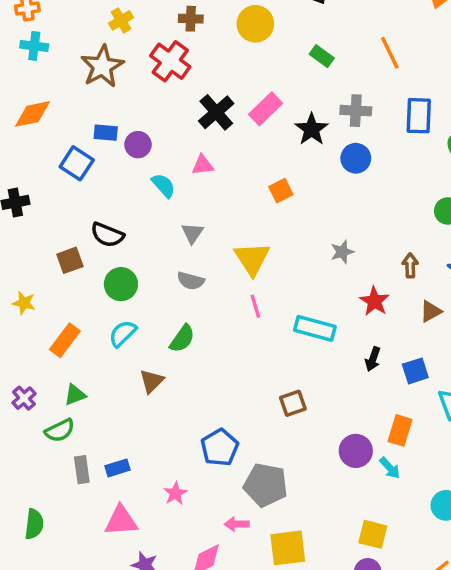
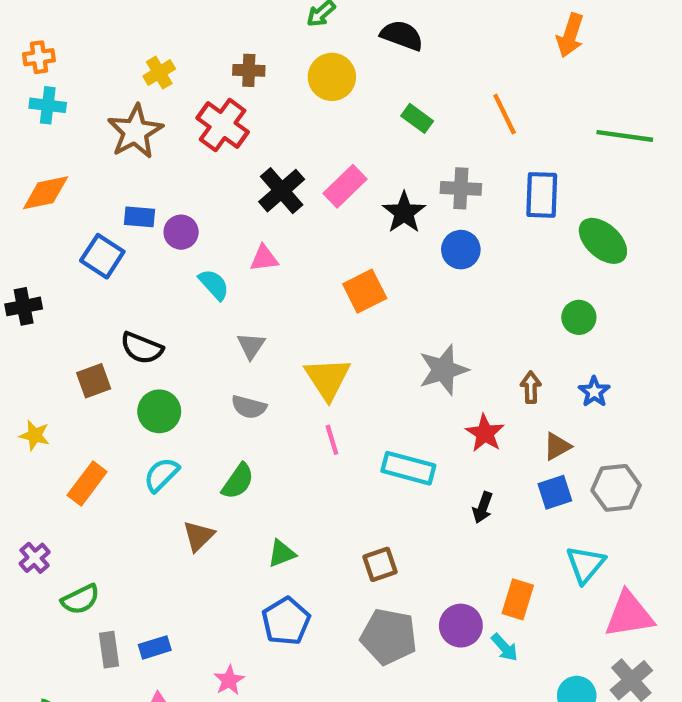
orange square: (281, 191) -> (365, 291), size x1.4
gray star: (342, 252) -> (443, 370), size x1.6
blue square: (415, 371) -> (555, 492), moved
green triangle: (75, 395) -> (282, 553), moved
gray pentagon: (266, 485) -> (389, 637), moved

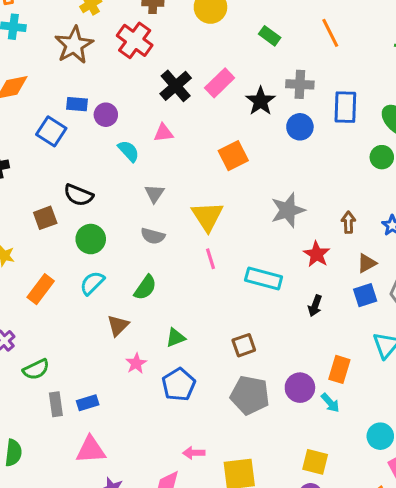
blue rectangle: (542, 195) -> (345, 107), moved
green circle: (579, 317) -> (382, 157), moved
pink star: (229, 680) -> (136, 363), moved

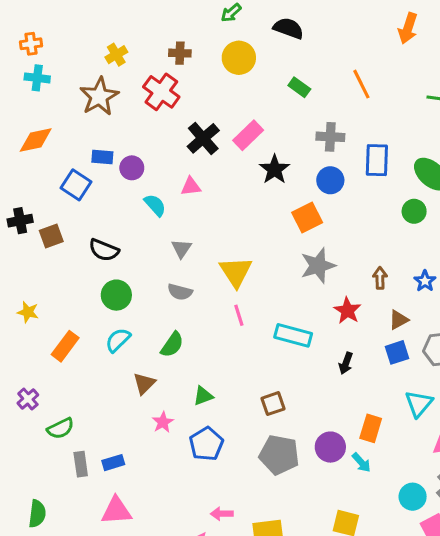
black star: (261, 101) -> (275, 169), moved
orange square: (233, 156) -> (307, 217), moved
brown square: (45, 218) -> (51, 236), moved

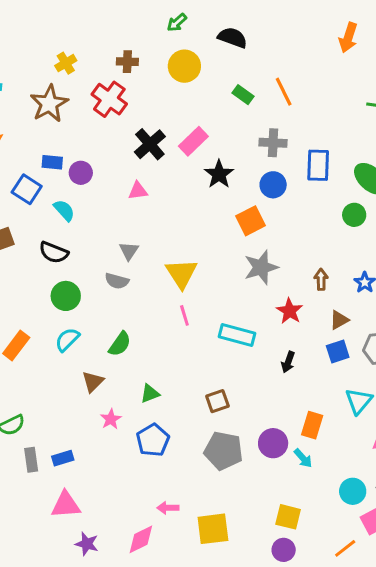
orange line: (361, 84) -> (284, 92), moved
cyan semicircle: (155, 205) -> (64, 210), moved
gray semicircle: (180, 292) -> (117, 281), moved

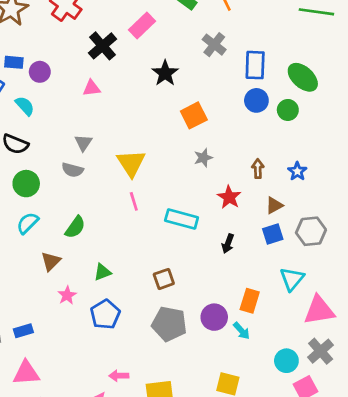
pink rectangle: (193, 141) -> (142, 25), moved
gray cross: (273, 143) -> (214, 45), turned 35
blue circle: (273, 185) -> (256, 100), moved
gray star: (261, 267) -> (203, 158), size x0.6

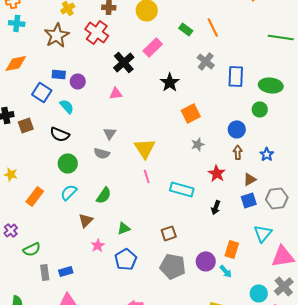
green ellipse: (303, 77) -> (271, 85), turned -35
blue circle: (256, 100) -> (237, 129), moved

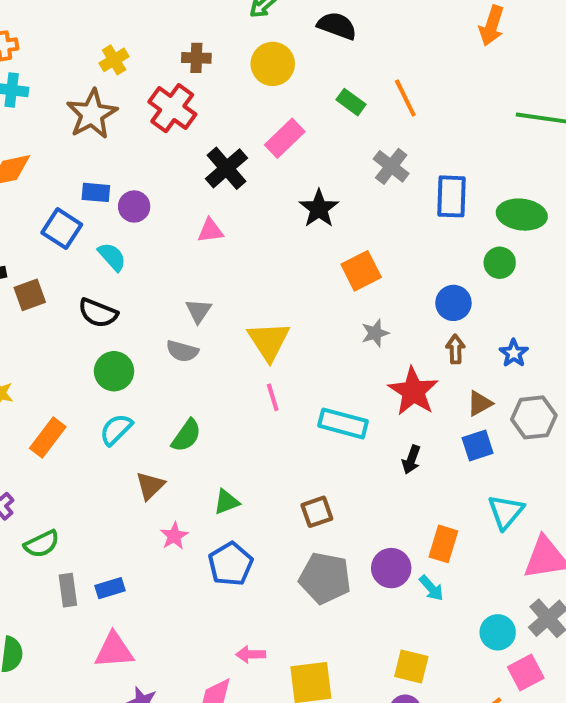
red star: (217, 173) -> (413, 391), size x1.4
gray hexagon: (277, 198) -> (534, 417), moved

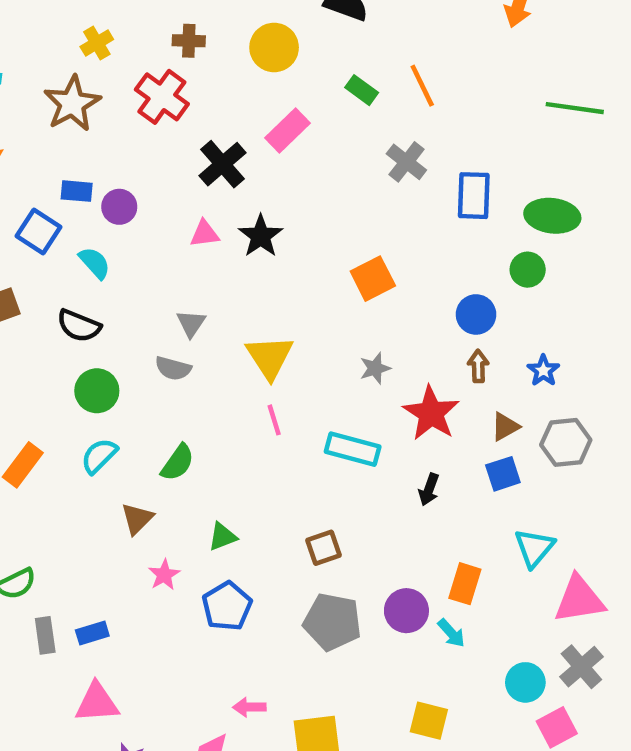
black star: (319, 209) -> (261, 236), moved
gray star: (375, 333) -> (375, 368), moved

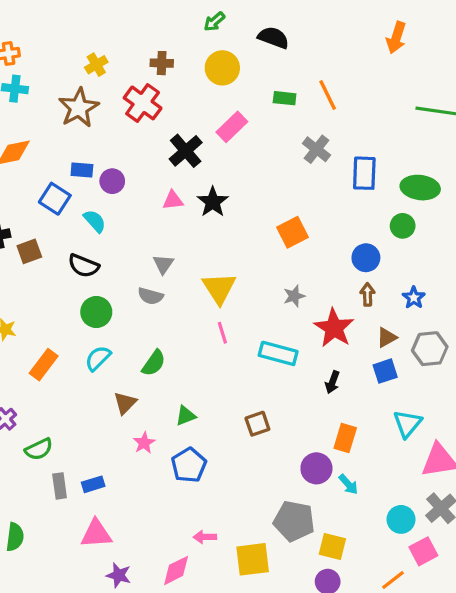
green rectangle: (362, 90) -> (285, 98), turned -30
orange rectangle: (465, 584) -> (345, 438), moved
gray pentagon: (332, 622) -> (294, 521), moved

